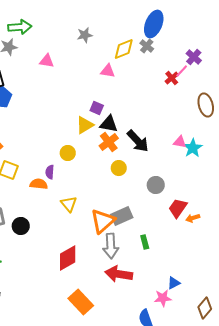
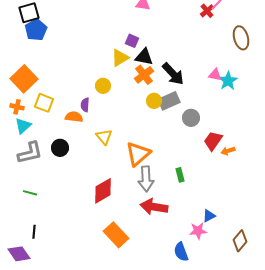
gray rectangle: (122, 216) -> (169, 101), moved
black circle: (21, 226) -> (60, 148), moved

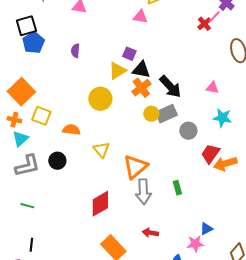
cyan star: (228, 81) -> (222, 118), moved, turned -30
yellow circle: (103, 86) -> (100, 99), size x1.5
purple semicircle: (85, 105) -> (75, 51), moved
orange arrow: (228, 151) -> (225, 164), size x1.6
red arrow: (154, 207) -> (150, 233), moved, size x0.6

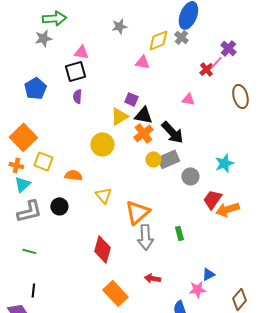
black square: (26, 26) -> (75, 71), moved
pink triangle: (212, 88) -> (188, 99), moved
cyan star: (222, 118) -> (224, 163), turned -30
red diamond: (100, 204) -> (102, 249), turned -44

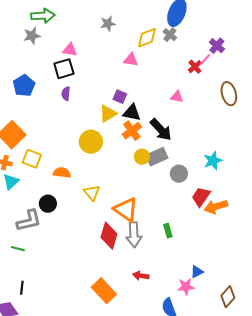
gray L-shape: (29, 211) -> (29, 221), moved
orange triangle: (137, 212) -> (126, 210), turned -44
red diamond: (102, 249) -> (109, 236), moved

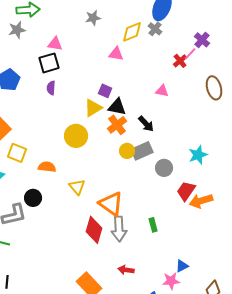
black arrow: (161, 130) -> (146, 124), size x0.7

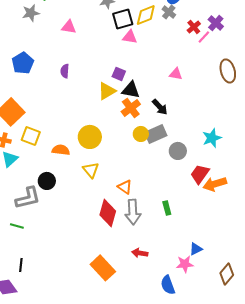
red cross: (180, 61) -> (194, 27), moved
black square: (49, 63) -> (123, 19), moved
yellow circle: (76, 136) -> (90, 137), moved
orange triangle: (111, 204) -> (125, 187), size x0.6

